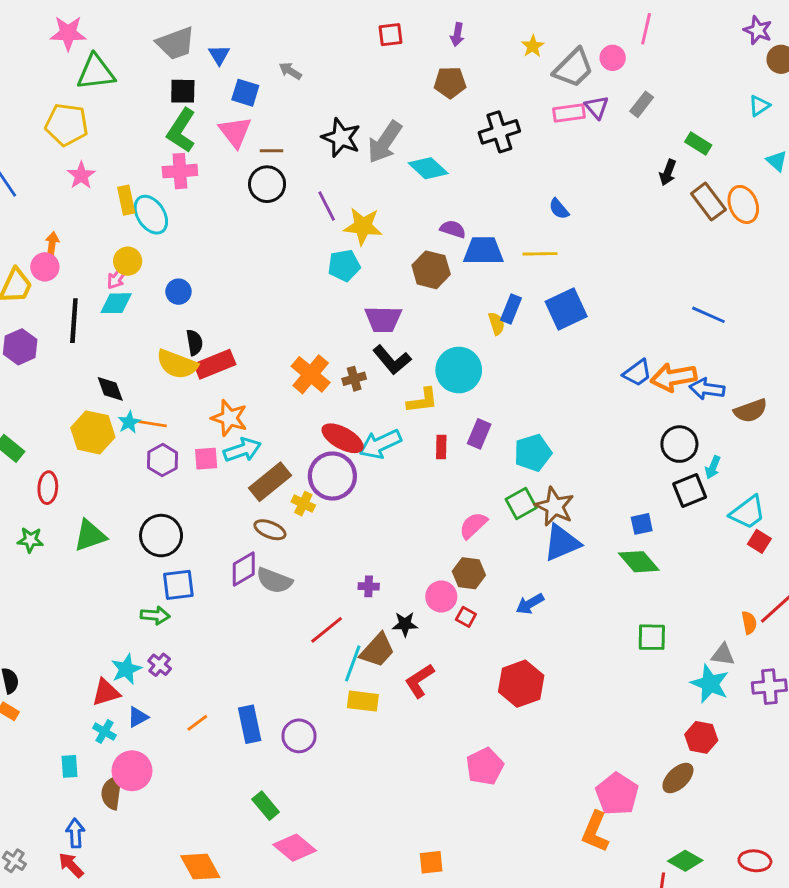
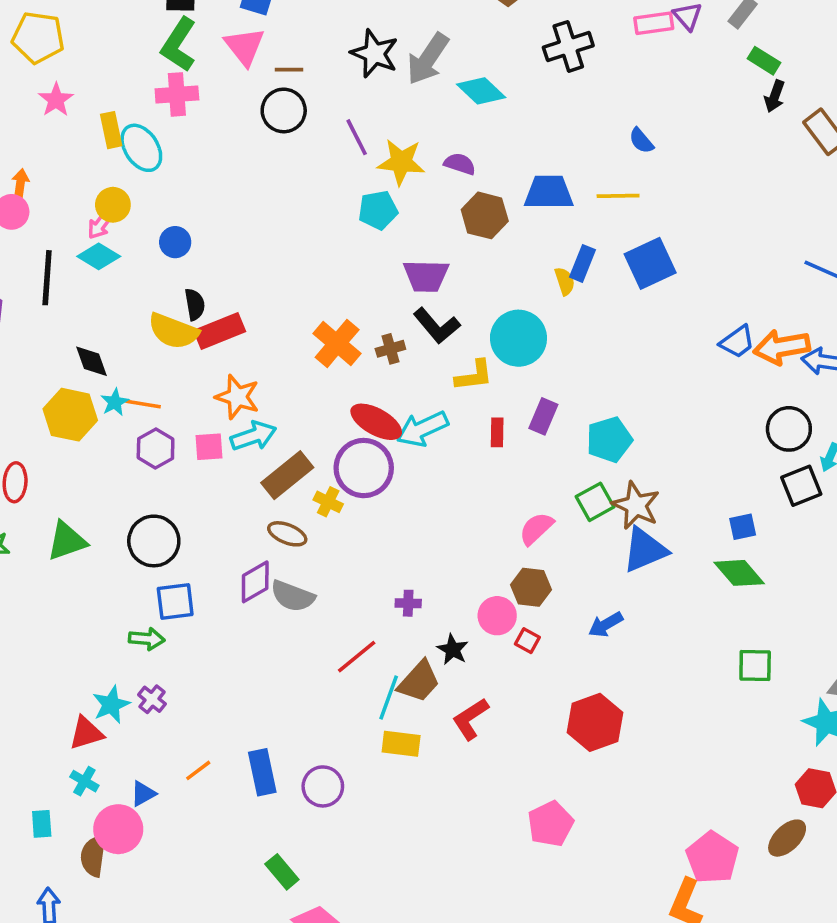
green rectangle: (698, 143) -> (764, 61), moved
purple semicircle: (453, 229) -> (460, 164), moved
cyan diamond: (116, 303) -> (99, 256), turned 32
black star: (405, 624) -> (453, 649), turned 30
blue triangle: (138, 717) -> (143, 794), moved

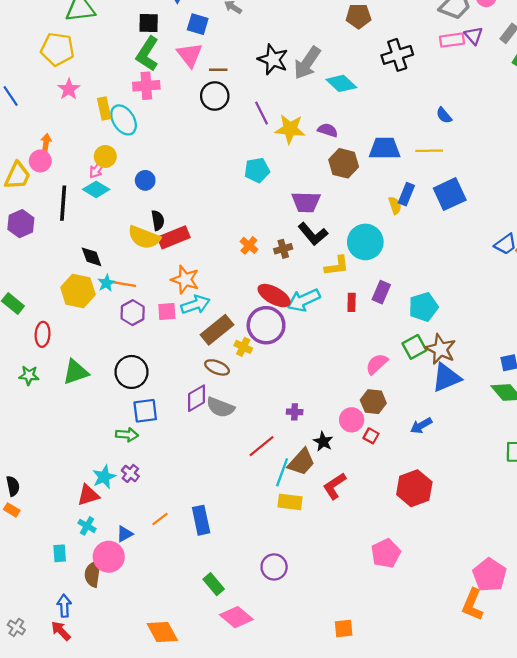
cyan pentagon: (378, 210) -> (257, 170), moved
orange cross: (337, 344) -> (249, 245), size x0.6
purple circle: (323, 786) -> (274, 567), moved

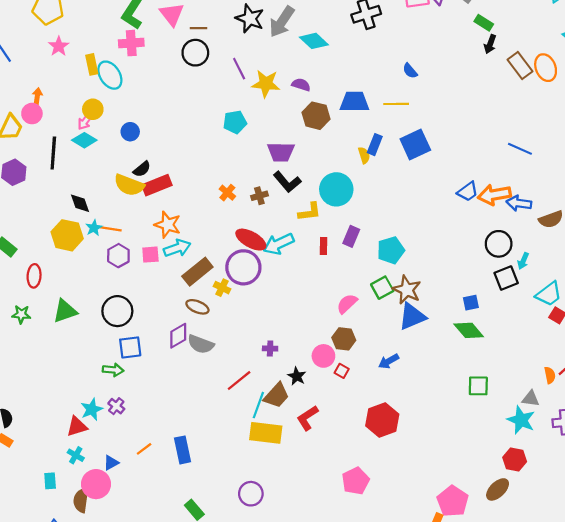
black semicircle: (158, 220) -> (142, 169), turned 60
yellow rectangle: (290, 502) -> (266, 433), size x1.4

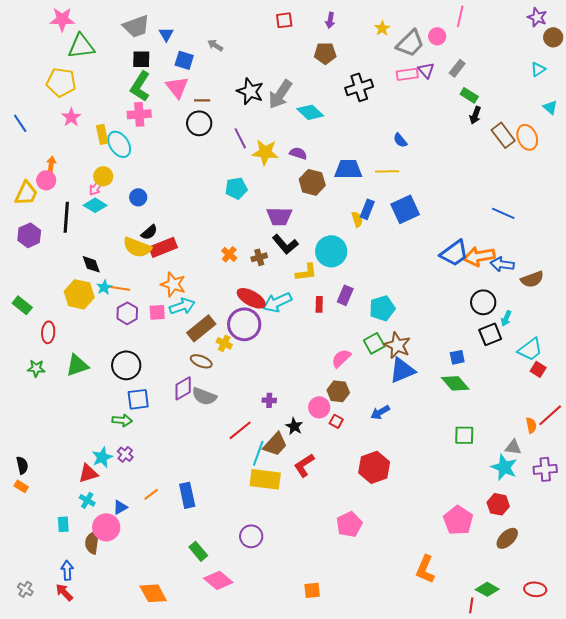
blue trapezoid: (468, 192) -> (454, 253), size x1.4
brown ellipse: (498, 489) -> (507, 538), moved
pink pentagon: (453, 501) -> (458, 520), moved

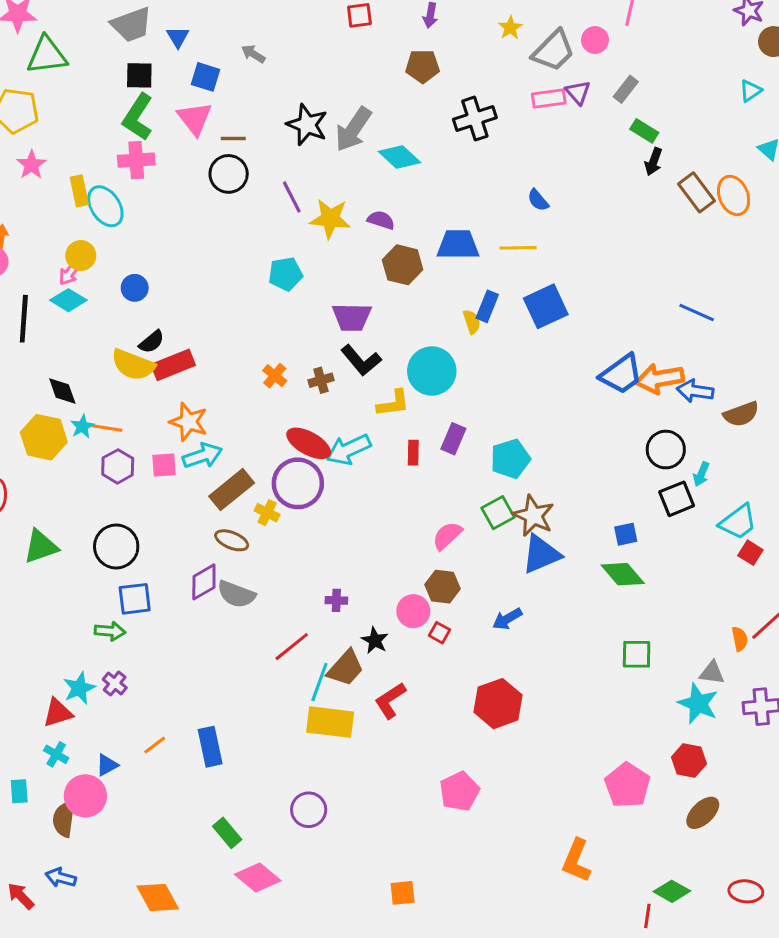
blue arrow: (67, 570) -> (61, 877), moved, turned -72

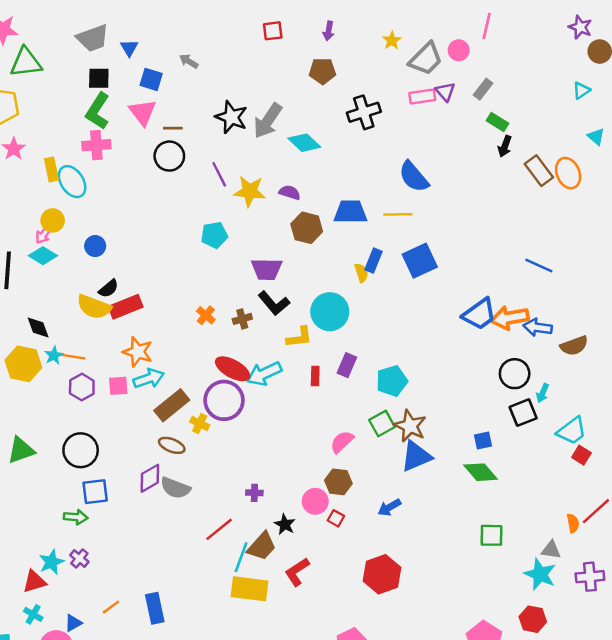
blue semicircle: (538, 200) -> (414, 177), size x1.8

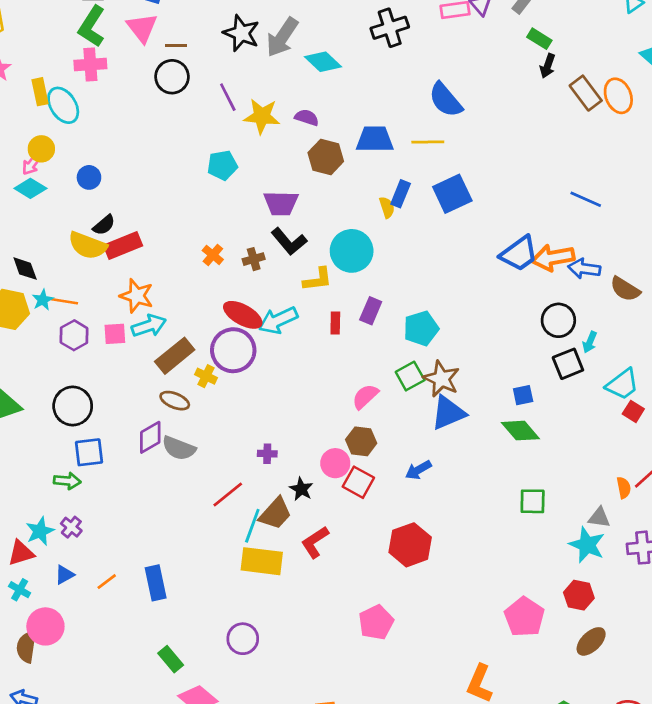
brown semicircle: (574, 346) -> (625, 289), turned 52
red square: (336, 518) -> (358, 482), size x1.6
blue triangle: (73, 623) -> (65, 575), moved

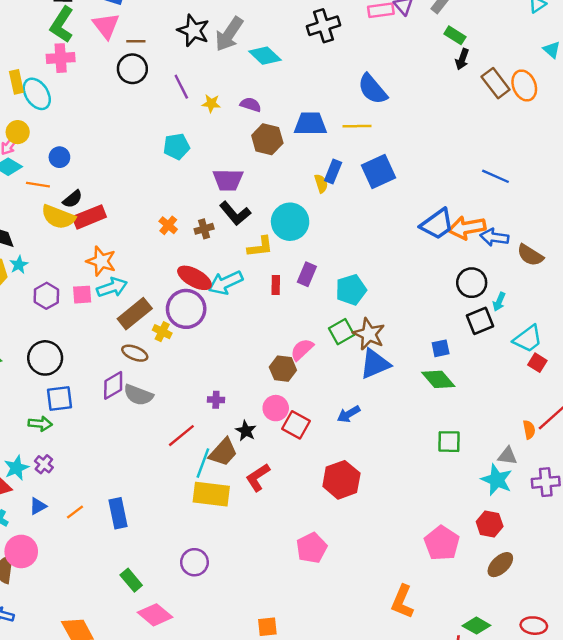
yellow star: (262, 116) -> (211, 103), size x0.6
orange line: (65, 301) -> (38, 185), moved
brown hexagon: (361, 441) -> (283, 369), moved

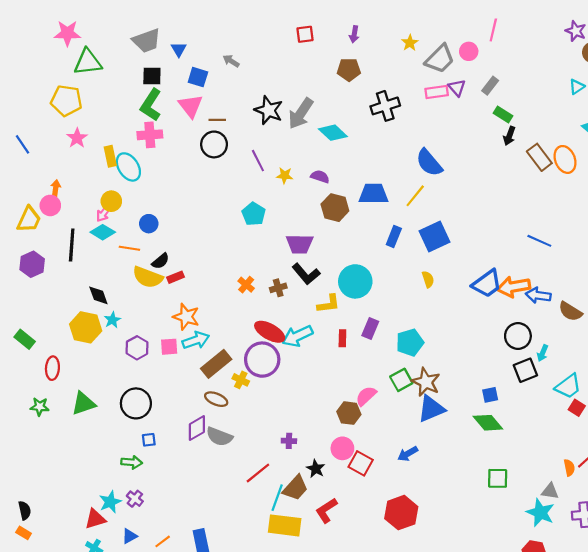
yellow line: (357, 126) -> (415, 196), turned -50
cyan pentagon: (177, 146) -> (254, 214), turned -30
yellow semicircle: (321, 183) -> (428, 279), moved
red rectangle: (89, 217) -> (175, 277), size x0.6
blue square: (59, 399) -> (149, 440), size x0.6

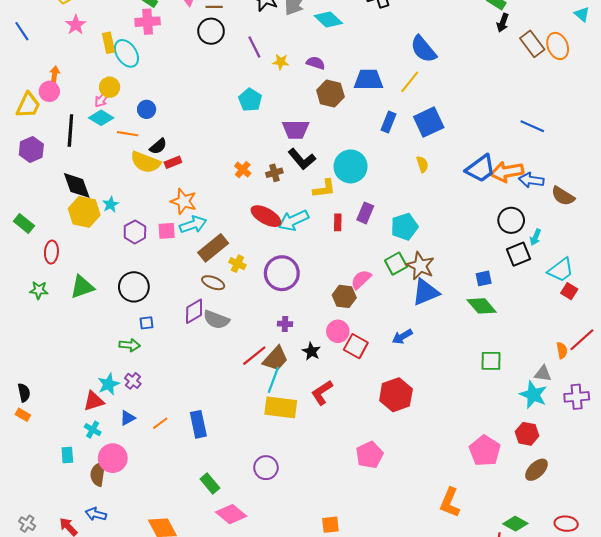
black diamond: (98, 295) -> (77, 185), moved, size x1.4
purple circle: (262, 360) -> (282, 273), moved
brown trapezoid: (295, 488) -> (275, 359), moved

